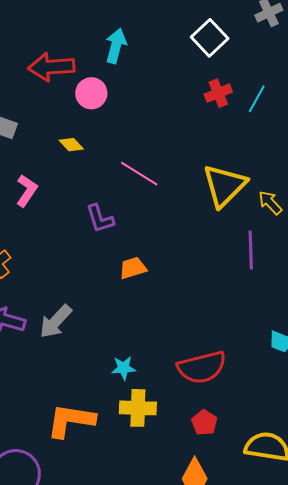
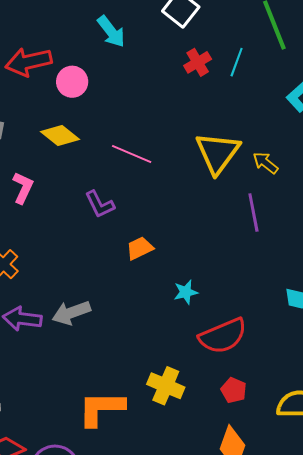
cyan arrow: (116, 46) -> (111, 32), moved, turned 136
yellow diamond: (71, 145) -> (60, 135), size x1.5
gray arrow: (56, 322) -> (71, 313), turned 36
cyan star: (124, 368) -> (186, 292), moved
yellow cross: (138, 408) -> (166, 386), turned 30

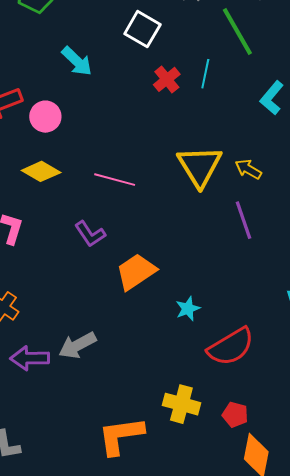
orange trapezoid: (140, 248) -> (136, 272), size x1.5
red pentagon: (234, 390) -> (235, 415), moved

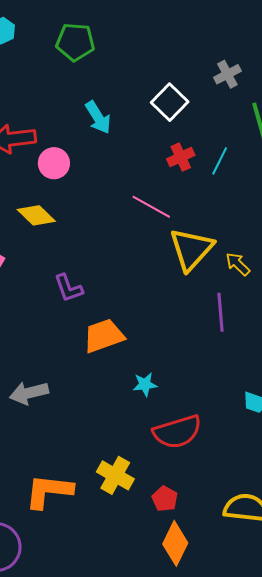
pink line: (115, 180) -> (151, 207), moved

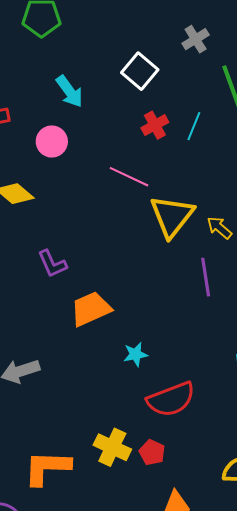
pink circle: (54, 163) -> (52, 142), moved
red pentagon: (165, 499) -> (152, 452), moved

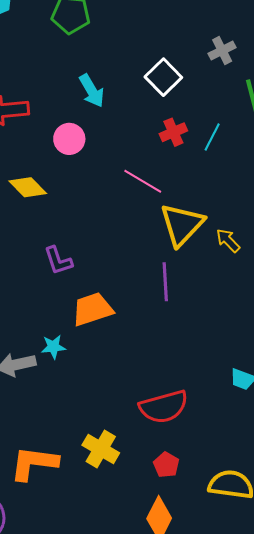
purple line: (206, 277) -> (165, 282), moved
cyan star: (135, 354) -> (53, 347), moved
red pentagon: (152, 452) -> (166, 465), moved

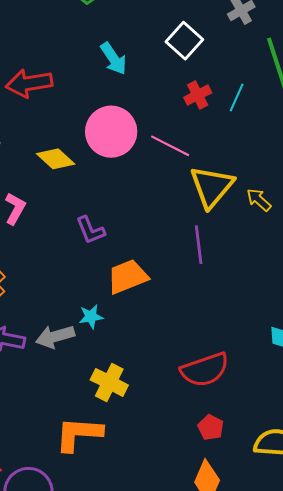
pink circle: (69, 139) -> (111, 132), moved, size x1.6
yellow cross: (101, 449) -> (109, 382), moved

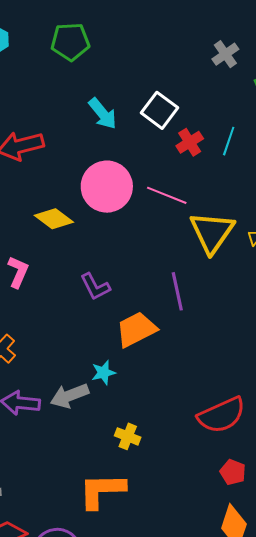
white square: (184, 41) -> (160, 110), moved
purple line: (199, 245) -> (177, 291), moved
yellow cross: (109, 382) -> (128, 436), size x0.7

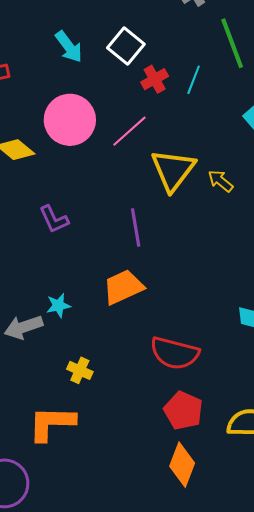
pink line: (167, 195) -> (129, 131), turned -66
orange trapezoid: (136, 329) -> (123, 287), moved
red semicircle: (222, 415) -> (175, 353), turned 36
red pentagon: (233, 472) -> (183, 411), size x1.5

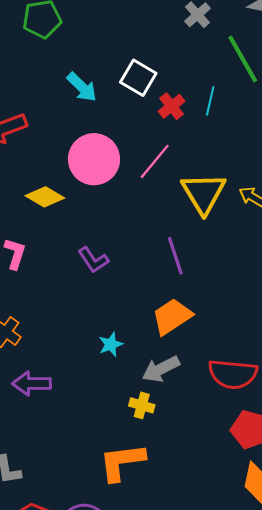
gray arrow: (24, 327) -> (161, 369), moved

